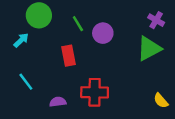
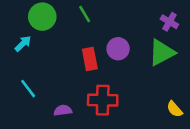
green line: (78, 24) -> (85, 14), moved
purple circle: (103, 33) -> (118, 49), moved
red rectangle: (68, 56) -> (90, 59), moved

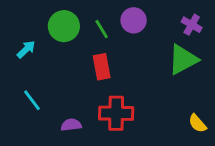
green line: (85, 14) -> (102, 29), moved
green circle: (42, 17) -> (64, 26), moved
purple circle: (118, 49) -> (134, 20), moved

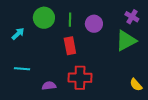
purple circle: (134, 20) -> (94, 24), moved
green line: (102, 29) -> (70, 20), turned 32
cyan line: (32, 100) -> (22, 69), turned -49

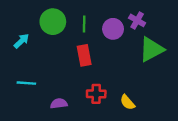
purple cross: (132, 17) -> (137, 20), moved
red cross: (80, 78) -> (96, 94), size x0.7
yellow semicircle: (136, 85) -> (127, 102), moved

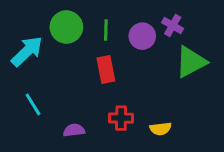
cyan arrow: (22, 41) -> (27, 51), size x1.6
cyan line: (26, 83) -> (33, 104), turned 54
yellow semicircle: (127, 102) -> (160, 129), turned -56

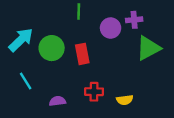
purple cross: (173, 25) -> (134, 20), turned -35
green circle: (66, 27) -> (52, 48), moved
green line: (106, 30) -> (79, 12), moved

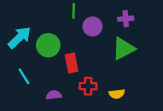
purple circle: (111, 28) -> (93, 26), moved
green triangle: (148, 48) -> (123, 49), moved
red rectangle: (82, 54) -> (71, 63), moved

